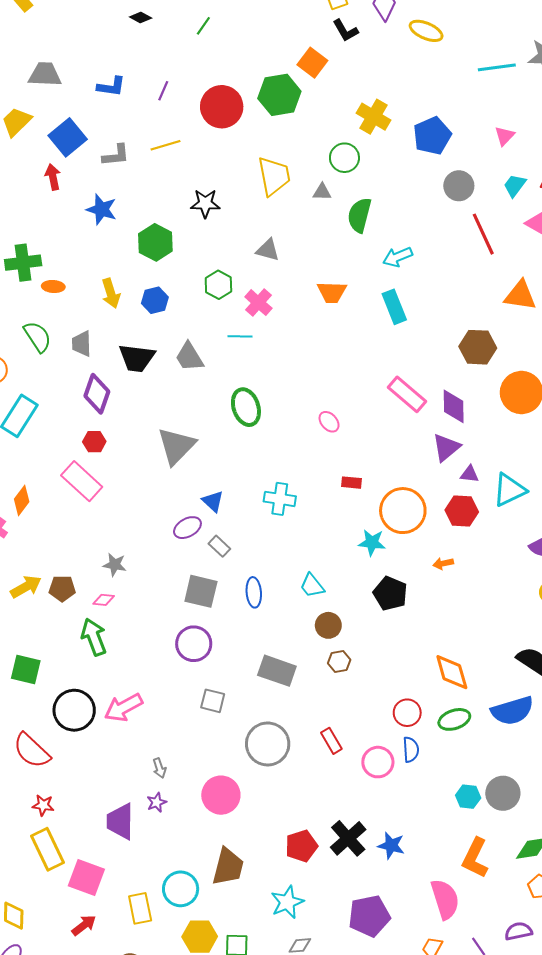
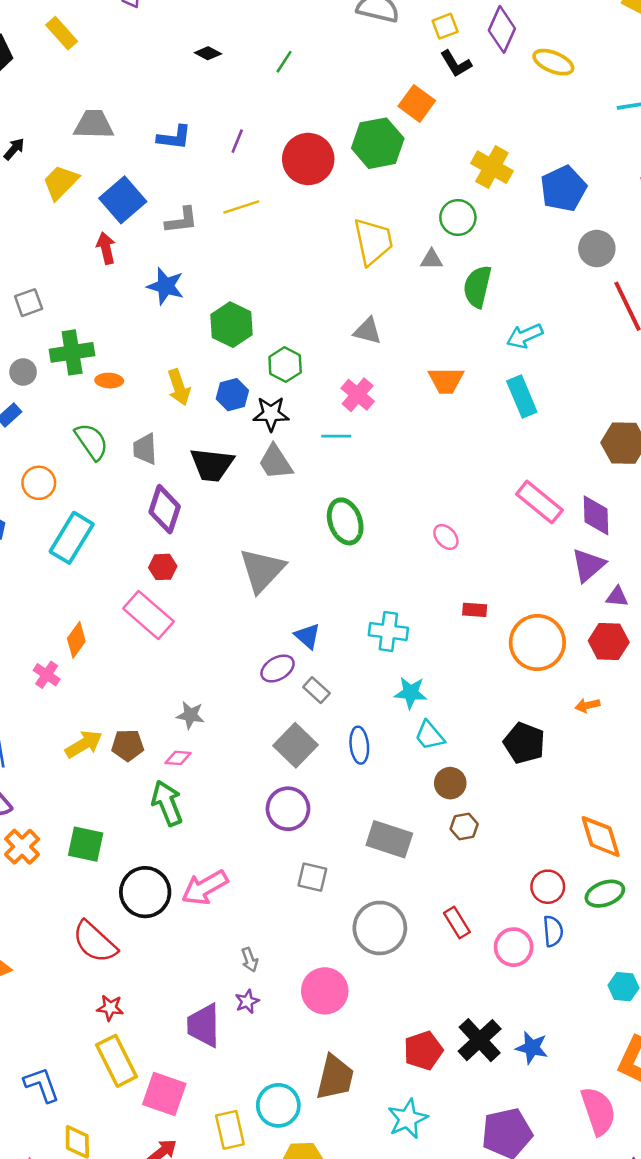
black star: (205, 203) -> (271, 414), moved
green hexagon: (218, 285) -> (285, 365), moved
cyan star: (372, 543) -> (411, 693), moved
gray square: (201, 591) -> (295, 745), turned 32

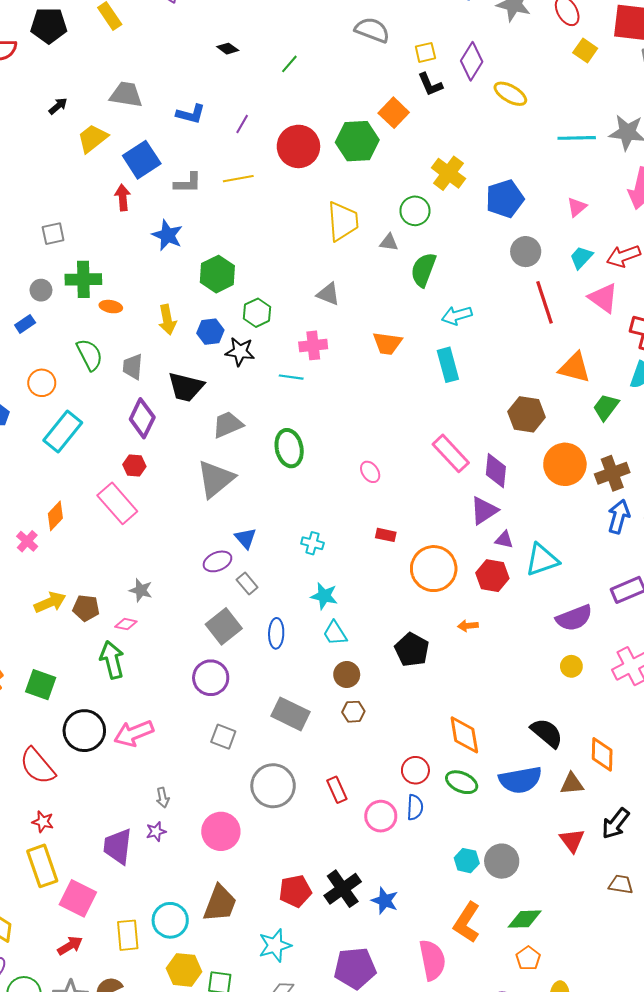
pink cross: (358, 395) -> (313, 345), turned 36
gray trapezoid: (275, 462) -> (228, 425), moved, turned 92
cyan cross: (388, 631) -> (312, 543), size x0.7
green ellipse: (605, 894) -> (462, 782), turned 36

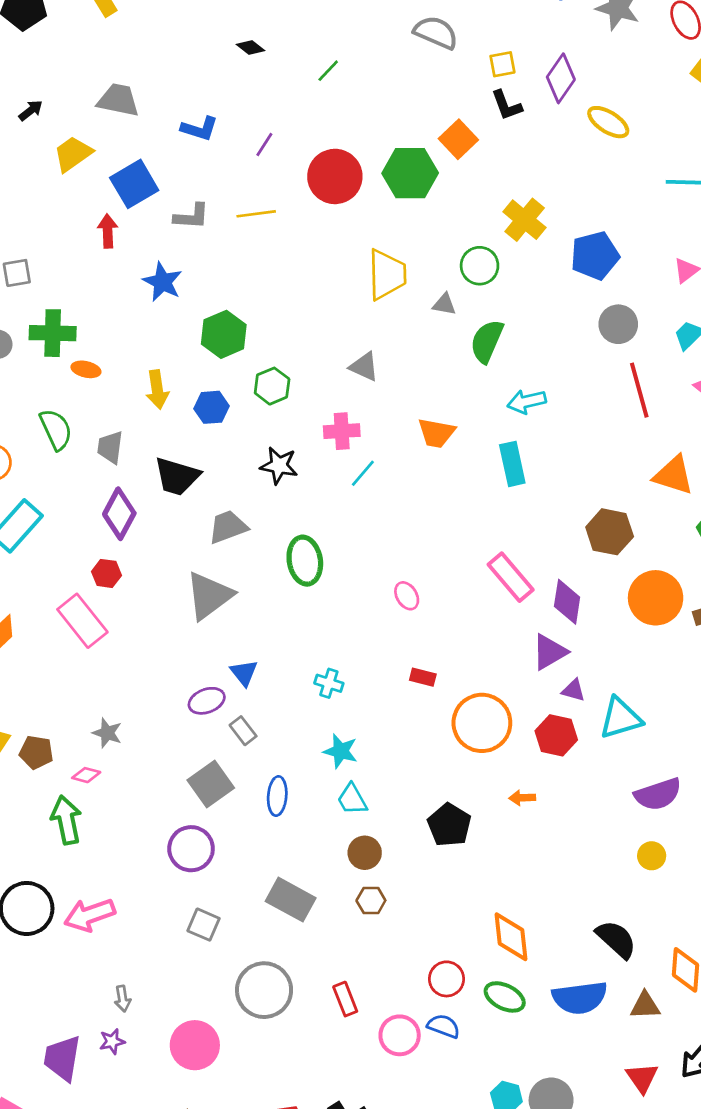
black star: (240, 352) -> (279, 465), moved
cyan line: (291, 377) -> (363, 473), moved, turned -60
blue semicircle: (415, 807) -> (444, 1026), turned -75

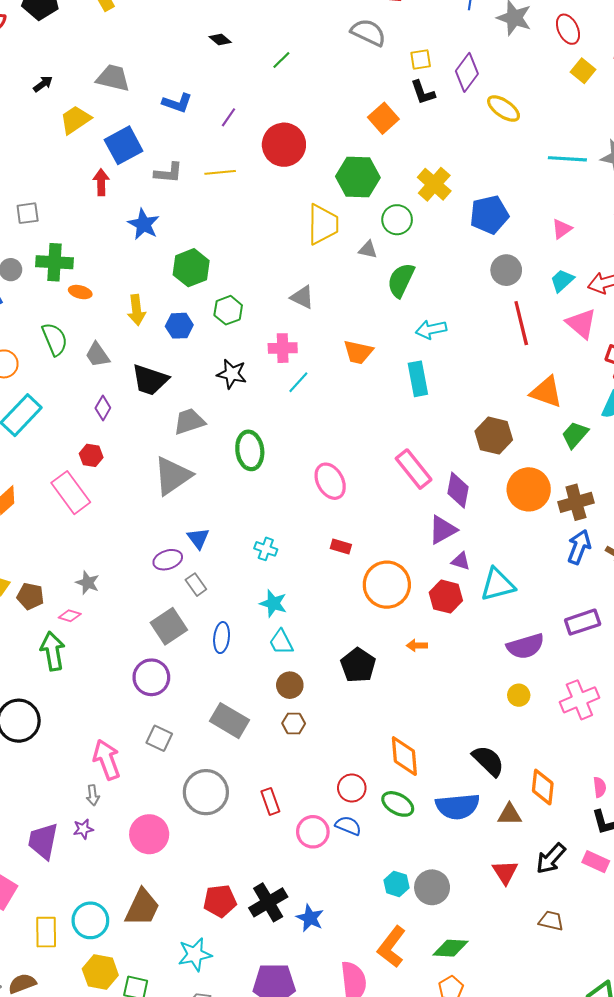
green hexagon: (410, 173) -> (358, 177), moved
gray trapezoid: (110, 447) -> (97, 355), turned -44
purple diamond: (119, 514) -> (103, 408), size x0.6
pink ellipse: (407, 596) -> (330, 481), size x1.6
pink arrow: (89, 915) -> (107, 760), moved, turned 87

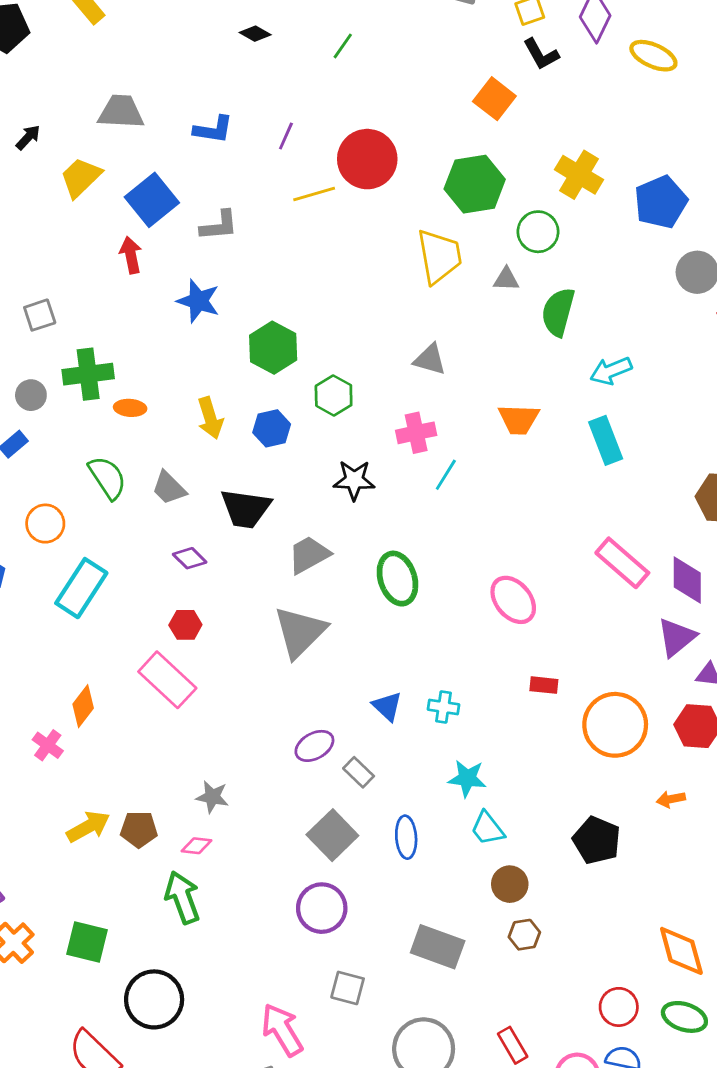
yellow line: (220, 172) -> (314, 194), moved
purple diamond: (103, 408) -> (190, 558), turned -65
blue triangle: (198, 538) -> (387, 706), moved

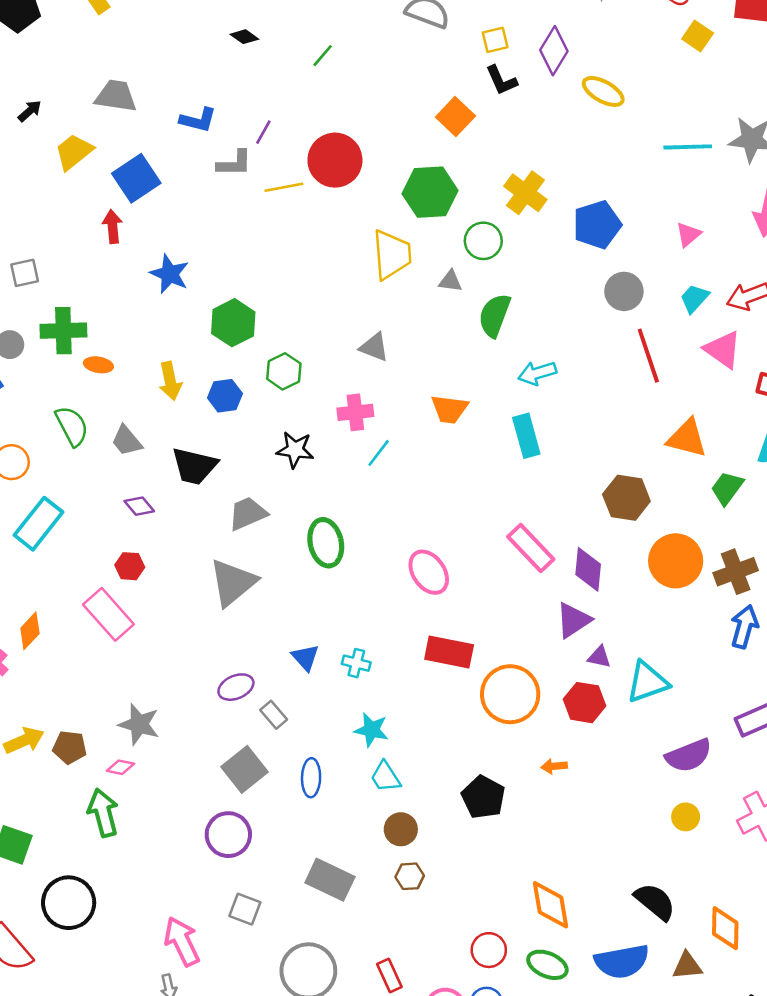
gray L-shape: (219, 226) -> (234, 163), moved
red rectangle: (544, 685) -> (449, 652), size x1.8
gray star: (212, 797) -> (139, 724), size x1.4

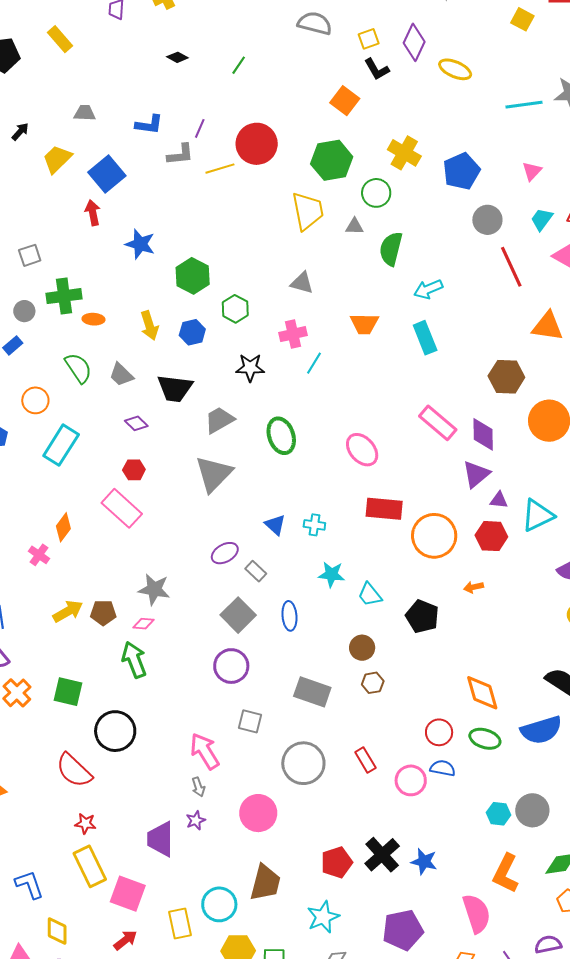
gray trapezoid: (116, 96) -> (85, 113), size x0.7
cyan trapezoid: (385, 777) -> (370, 595), moved

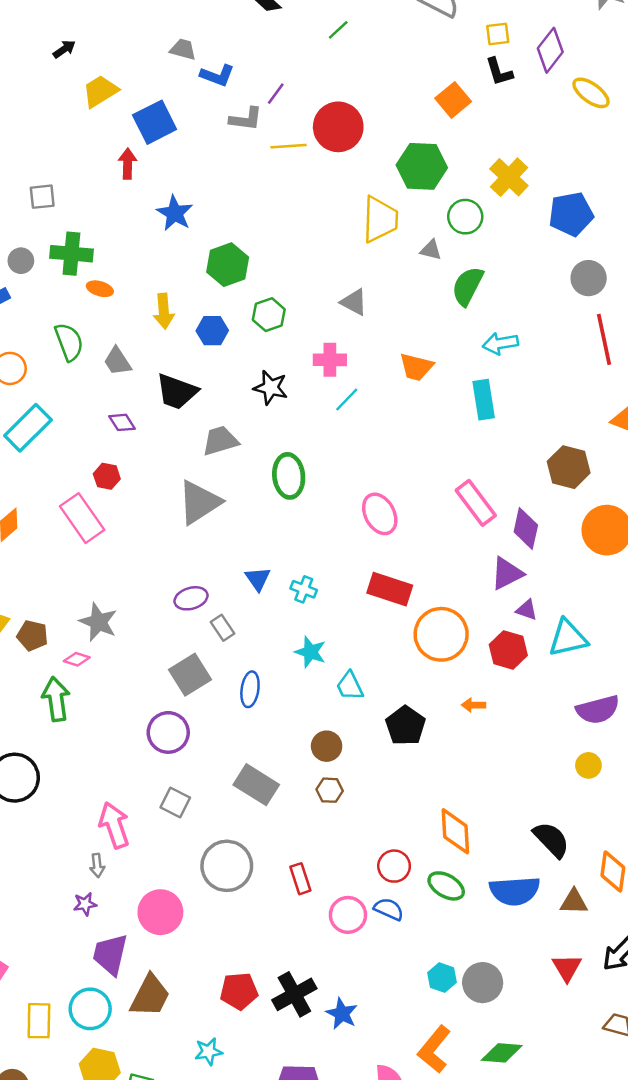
gray trapezoid: (85, 113) -> (183, 49), moved
purple trapezoid: (160, 839) -> (110, 954), moved
cyan star: (323, 917) -> (209, 1052), size x0.7

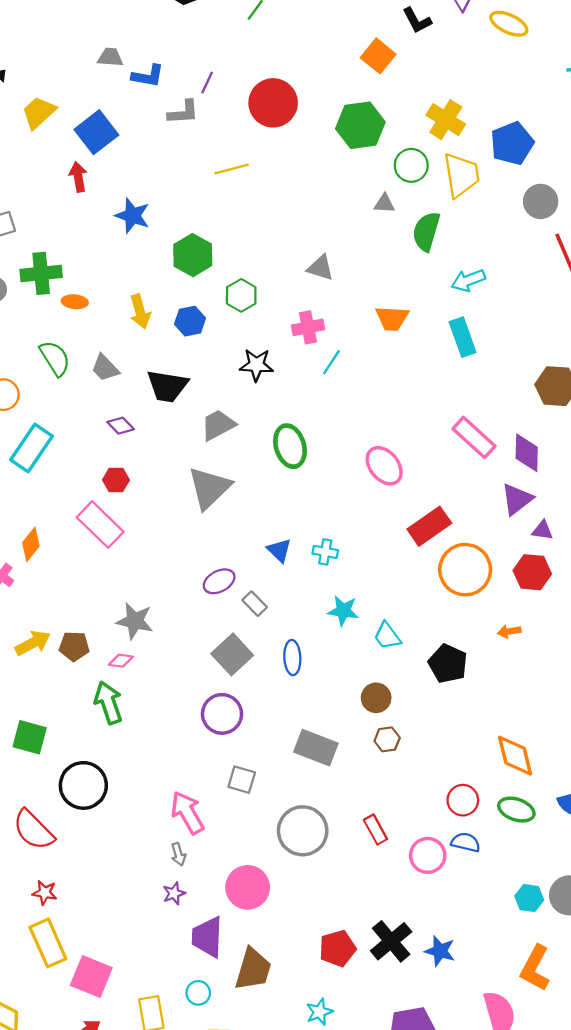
yellow line: (289, 146) -> (232, 169), moved
yellow trapezoid: (380, 219) -> (461, 175), moved
red rectangle: (390, 589) -> (429, 526), moved, turned -42
cyan circle: (90, 1009) -> (198, 993), size x0.6

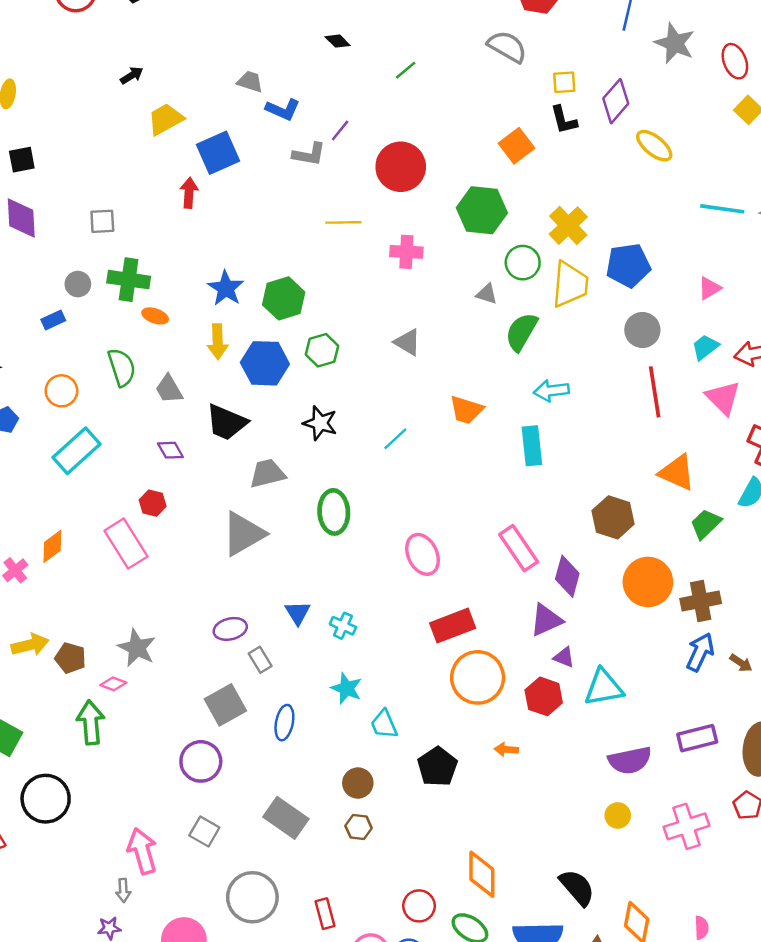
blue star: (132, 216) -> (226, 288), moved
blue hexagon: (190, 321) -> (265, 363), size x1.5
pink cross: (308, 327) -> (406, 252), moved

